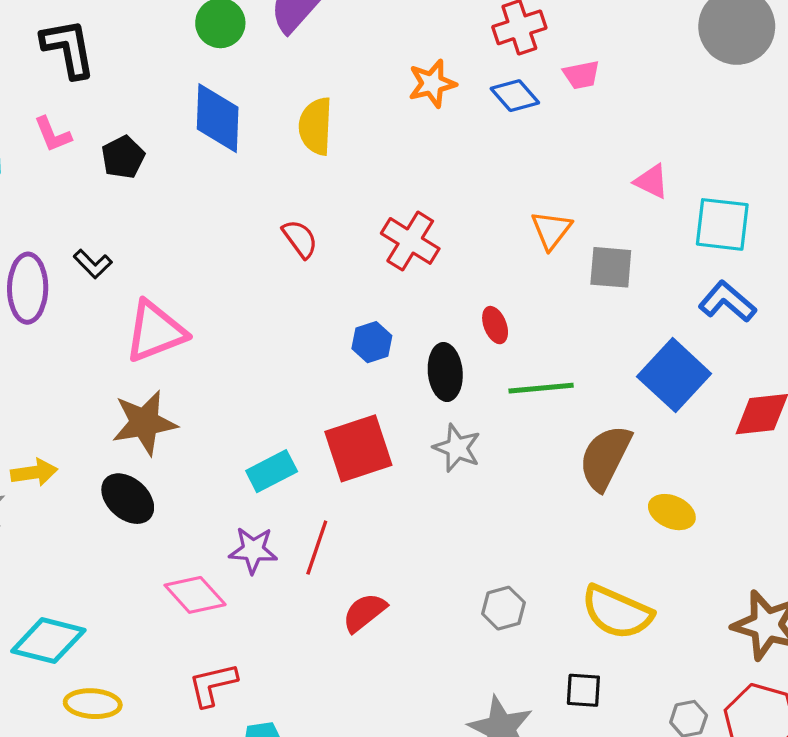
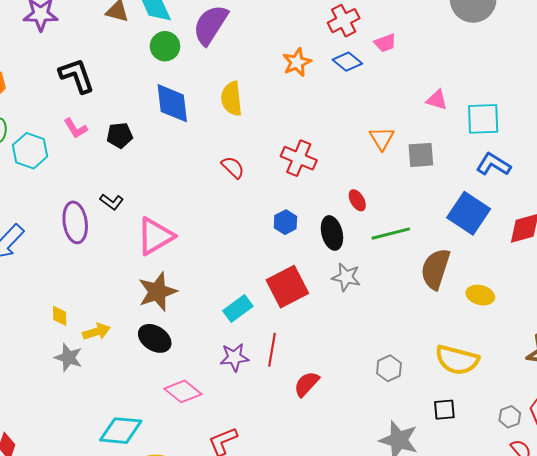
black pentagon: (123, 157) -> (120, 135), turned 30
pink diamond: (195, 595) -> (183, 391), moved

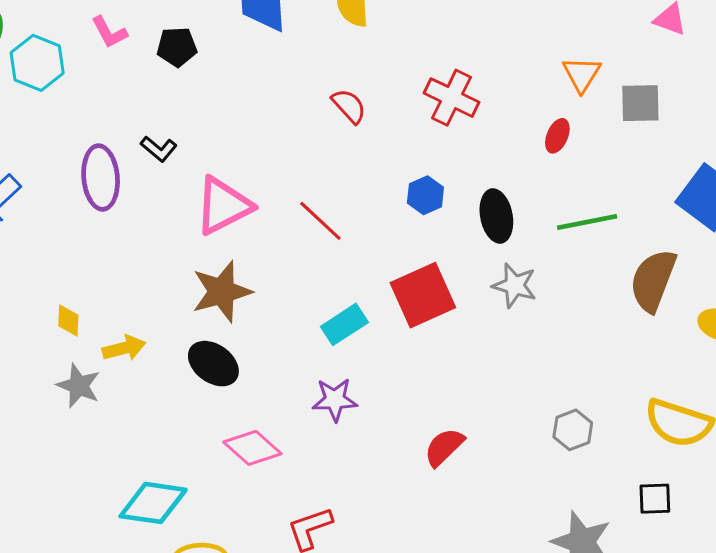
red ellipse: (357, 200) -> (557, 136), moved, turned 50
red line: (272, 350) -> (320, 221), moved, turned -60

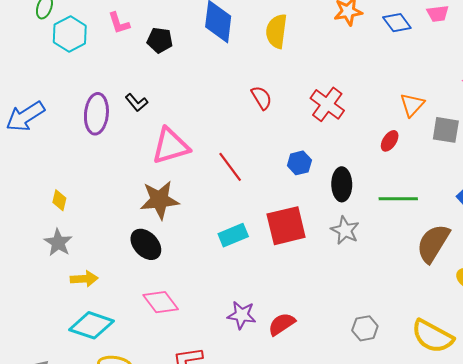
yellow arrow: (124, 348) -> (84, 279), moved
purple star: (335, 400) -> (242, 315), moved

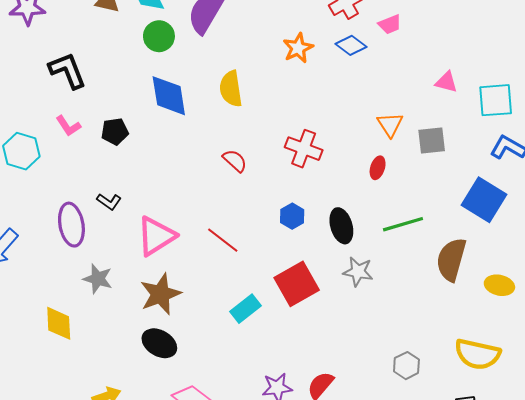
yellow diamond: (59, 200) -> (59, 323), size x1.6
gray star: (58, 243) -> (98, 279), moved

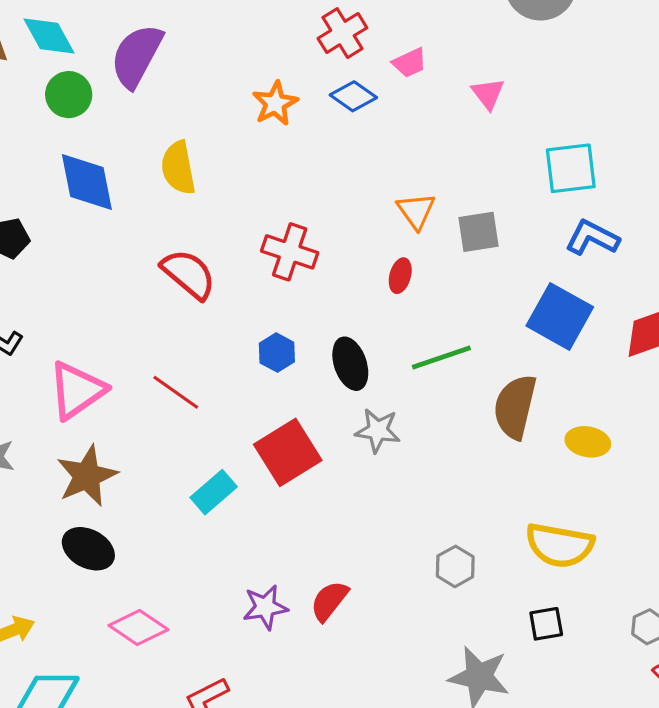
pink triangle: (446, 82) -> (488, 94), moved, turned 40
red semicircle: (235, 161) -> (189, 274), size x1.5

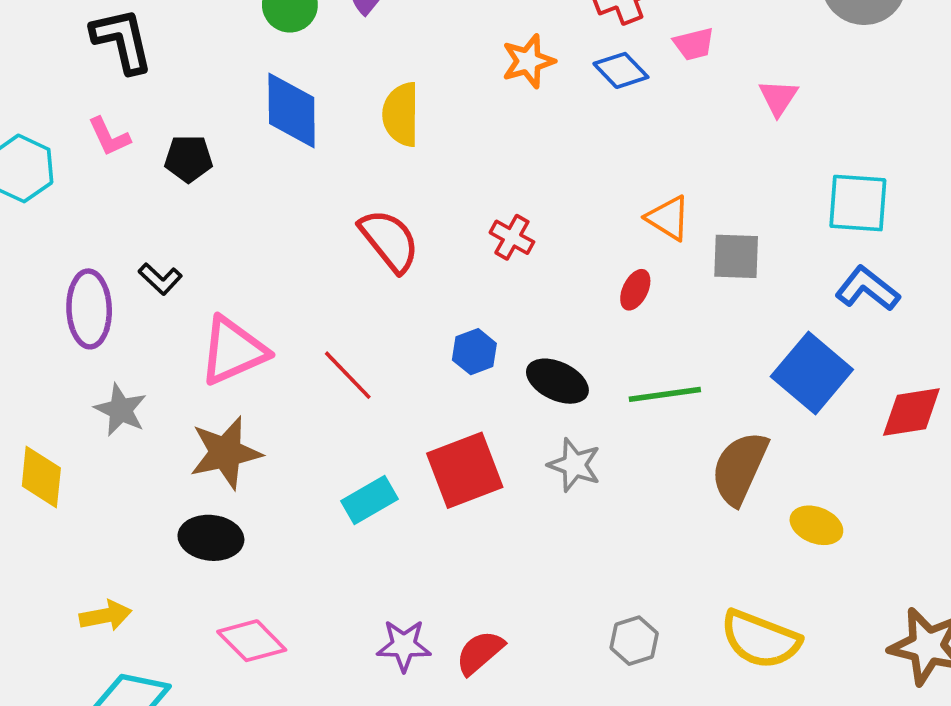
orange triangle: (416, 211) -> (668, 218), turned -33
red cross: (290, 252) -> (512, 237), size x0.7
black ellipse: (350, 364) -> (557, 381), turned -57
black ellipse: (88, 549) -> (211, 538), turned -33

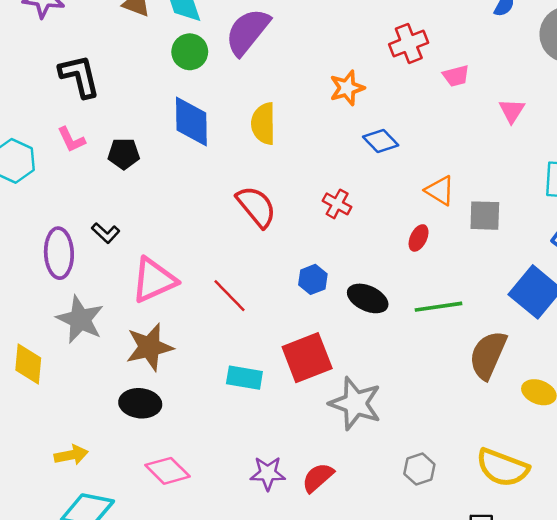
blue diamond: (621, 70) -> (381, 141), moved
gray star: (121, 410) -> (80, 319), size x1.4
gray star: (574, 465) -> (355, 403), moved, size x1.5
cyan rectangle: (369, 500) -> (244, 378), turned 40

